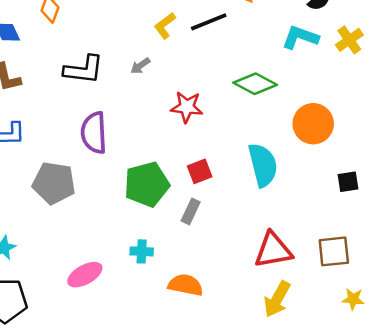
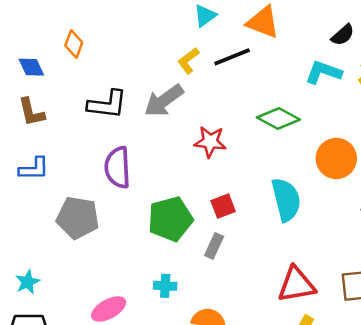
gray arrow: (140, 66) -> (164, 101), size x2.0

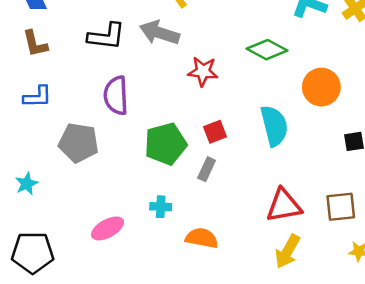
gray arrow: (164, 101) -> (159, 33), turned 54
cyan star: (27, 282) -> (27, 184), moved

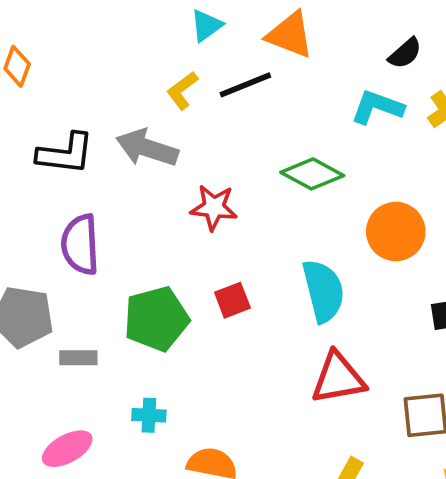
gray rectangle: (207, 169) -> (78, 358), moved, turned 65
red triangle: (284, 205) -> (338, 378), moved

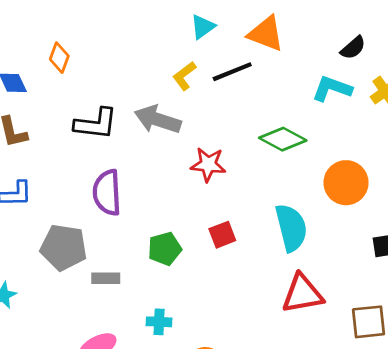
green pentagon: (156, 319) -> (165, 249), size x0.7

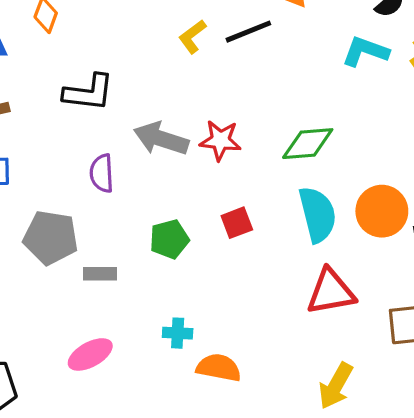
gray arrow: (158, 119) -> (161, 139), moved
green diamond: (283, 139) -> (308, 144), moved, turned -33
orange circle: (346, 183) -> (382, 211), moved
purple semicircle: (107, 193) -> (102, 173), size x0.7
cyan cross: (159, 322) -> (178, 333), moved

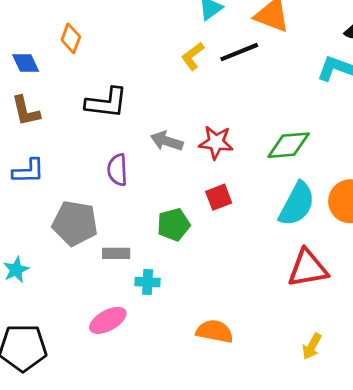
gray arrow: (161, 139) -> (167, 141), size x0.7
cyan semicircle: (318, 214) -> (297, 204), turned 42
red square: (237, 223) -> (219, 197), moved
cyan cross: (178, 333) -> (148, 282), moved
yellow arrow: (336, 386) -> (312, 346), size x0.7

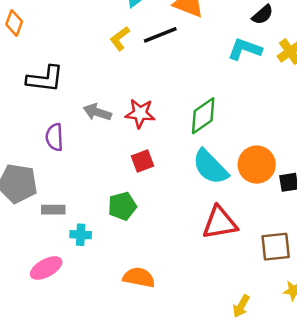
green diamond: (289, 145) -> (203, 116), turned -30
cyan semicircle: (297, 204) -> (210, 167), turned 108
green pentagon: (174, 225) -> (122, 206), moved
yellow arrow: (312, 346) -> (241, 306), moved

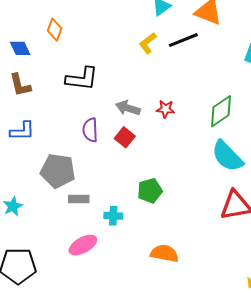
red star: (140, 113) -> (166, 109), size x0.7
red square: (142, 161) -> (125, 137), moved, turned -30
gray rectangle: (53, 210) -> (79, 199), moved

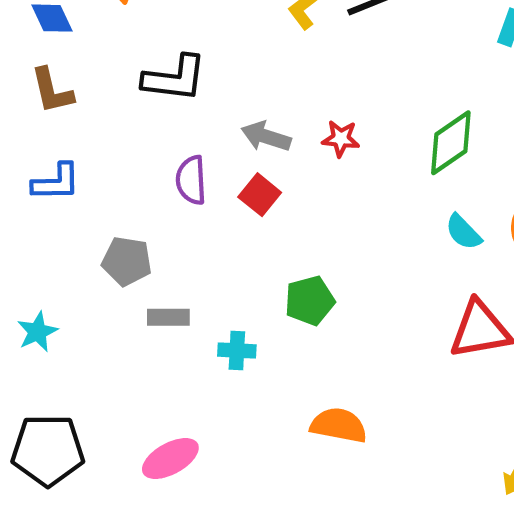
cyan semicircle: (227, 156) -> (463, 232), size x0.6
gray pentagon: (58, 171) -> (127, 261), size x0.7
pink ellipse: (83, 245) -> (170, 459), moved

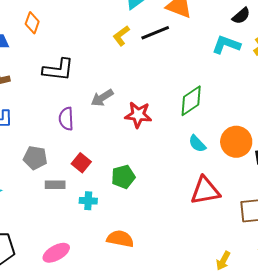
gray arrow: (266, 136) -> (102, 98), turned -50
red star: (341, 139) -> (138, 115), moved, size x1.5
red square: (260, 195) -> (81, 163), moved
orange semicircle: (339, 425) -> (120, 239), moved

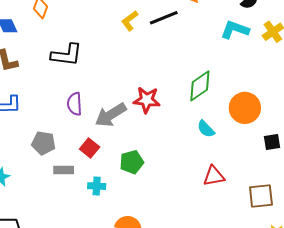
gray arrow: (102, 98) -> (111, 115), moved, size x1.4
orange circle: (236, 142) -> (245, 108), moved
red triangle: (205, 191) -> (214, 176), size x0.7

